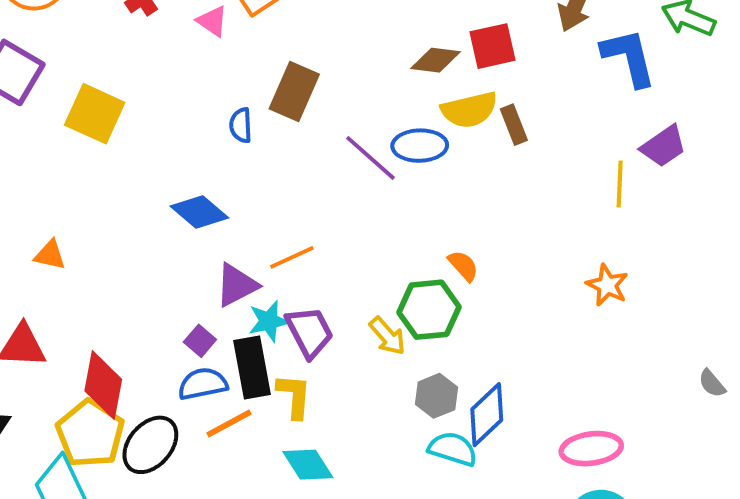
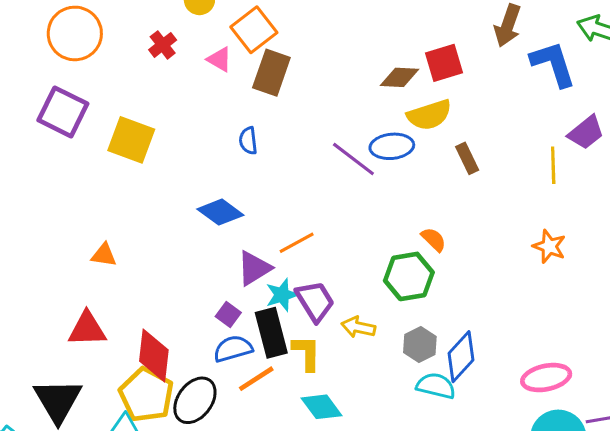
brown rectangle: (294, 92) -> (271, 73), moved
brown rectangle: (514, 125) -> (467, 158), moved
yellow arrow: (387, 336) -> (358, 327), moved, turned 148

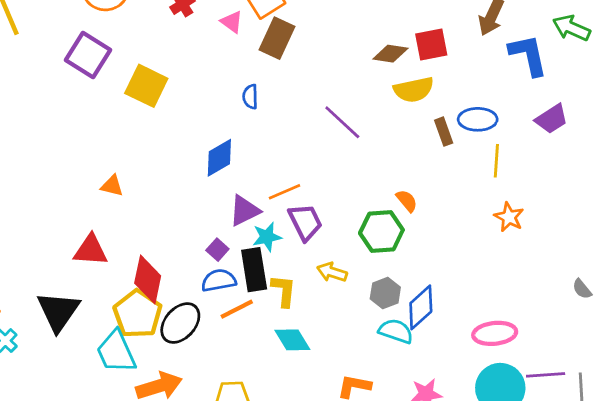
blue ellipse: (392, 146) -> (478, 119), moved
yellow line: (553, 165) -> (496, 161), moved
blue diamond: (220, 212) -> (219, 158), turned -72
purple trapezoid: (315, 301) -> (305, 222), moved

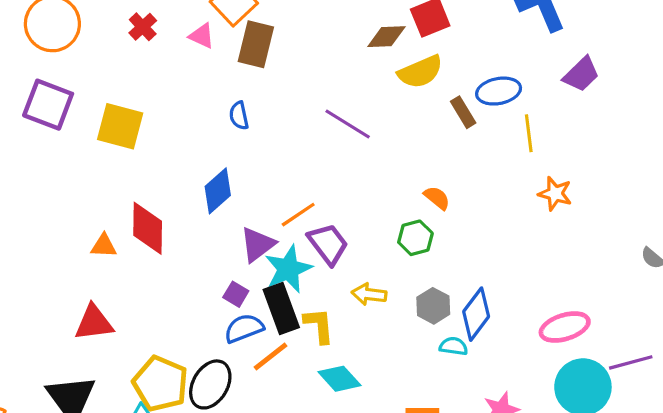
green hexagon: (381, 231) -> (415, 238), size x0.7
cyan star: (267, 237) -> (288, 269), size x1.4
red diamond: (148, 280) -> (148, 228), moved
cyan semicircle: (396, 331) -> (454, 346), size x0.7

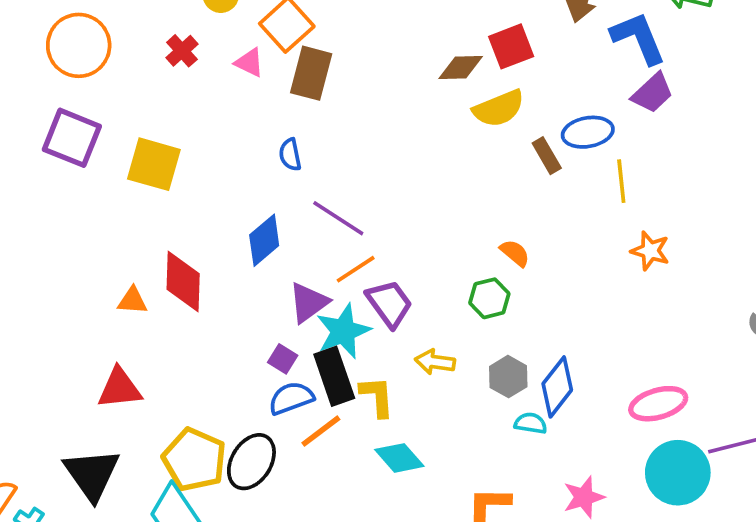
purple trapezoid: (581, 74) -> (652, 93), moved
purple line: (348, 124) -> (338, 218), moved

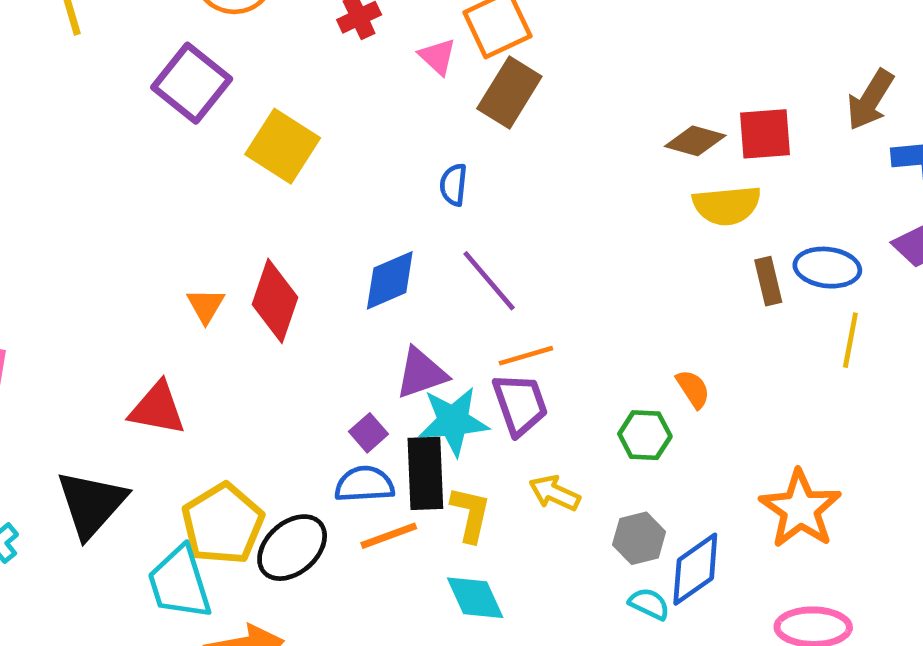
orange star: (650, 251) -> (800, 509), moved, size x1.6
orange line: (356, 269) -> (526, 356), moved
orange triangle: (132, 301) -> (206, 306), turned 40

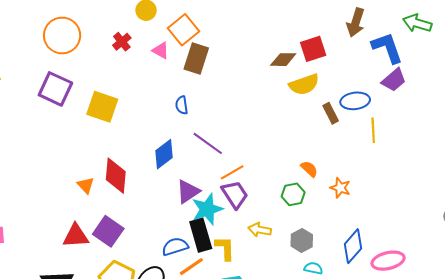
purple square: (368, 433) -> (108, 231), moved, size x1.8
orange star: (800, 509) -> (340, 188), moved, size x0.6
blue diamond: (695, 569) -> (353, 246), moved

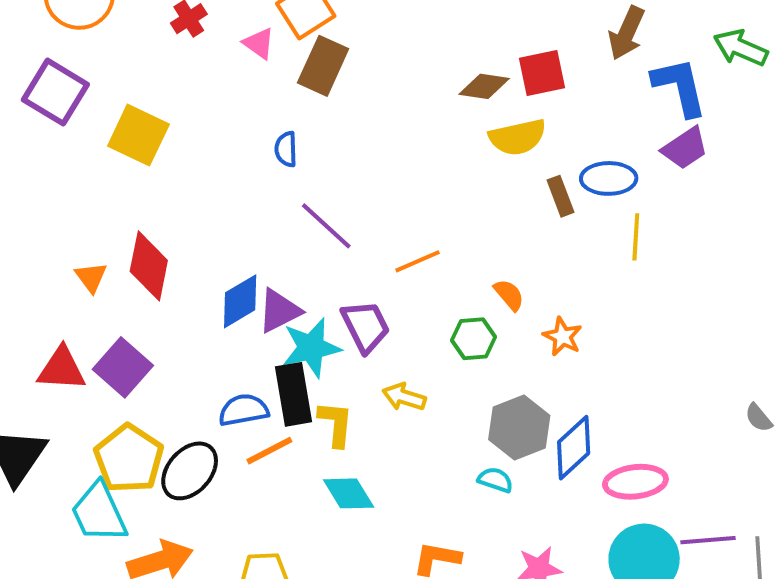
blue diamond: (164, 154) -> (240, 301), moved
orange line: (232, 172) -> (418, 261), moved
gray hexagon: (302, 240) -> (519, 428), moved, size x1.4

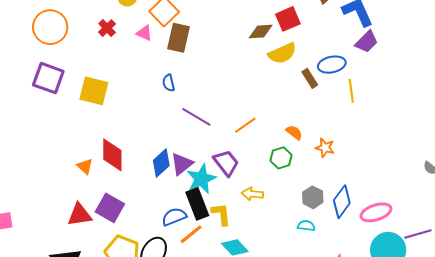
gray hexagon: (519, 428) -> (313, 197), size x0.7

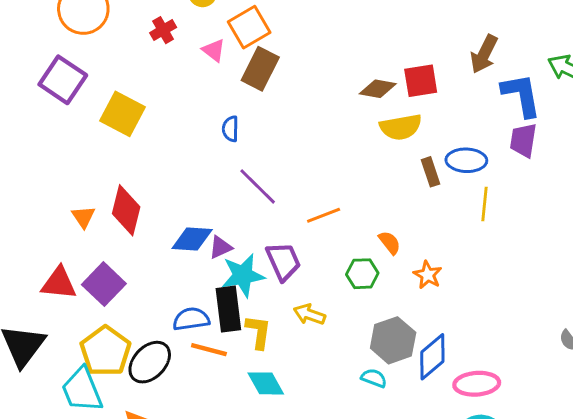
purple trapezoid: (367, 42) -> (523, 140), turned 130
blue diamond: (161, 163) -> (192, 239), turned 32
purple triangle: (182, 164) -> (220, 247), size x0.7
gray hexagon: (313, 197) -> (393, 340), size x1.4
orange line: (191, 234) -> (209, 350), turned 40

